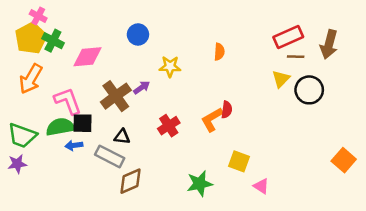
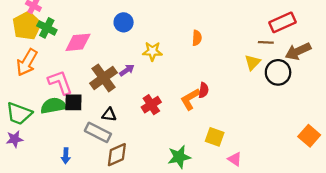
red rectangle: (288, 37) -> (282, 22), moved
brown arrow: (329, 44) -> (298, 51), moved, turned 50
blue arrow: (74, 145) -> (66, 156), moved, turned -80

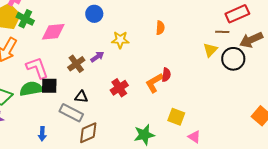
brown cross: (104, 78) -> (76, 64), size x0.7

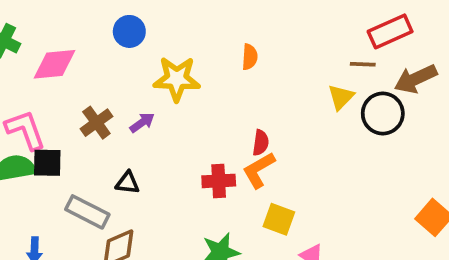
yellow star: (120, 40) -> (177, 79), size x1.4
purple arrow: (97, 57) -> (142, 123), moved
orange L-shape: (154, 83) -> (259, 170), moved
red cross: (119, 88) -> (219, 181), moved, turned 30
black triangle: (81, 97) -> (127, 183), moved

